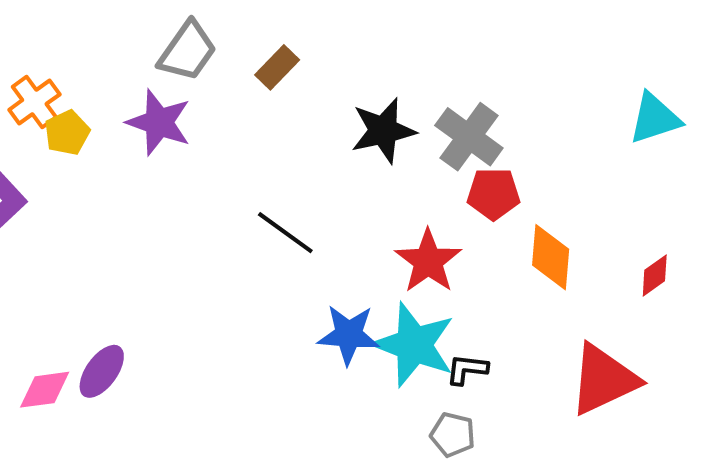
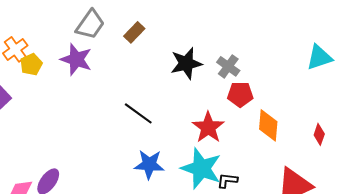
gray cross: (469, 137) -> (228, 66), size x0.7
red diamond: (655, 275) -> (319, 134), turned -35
blue star: (349, 335) -> (149, 164), moved

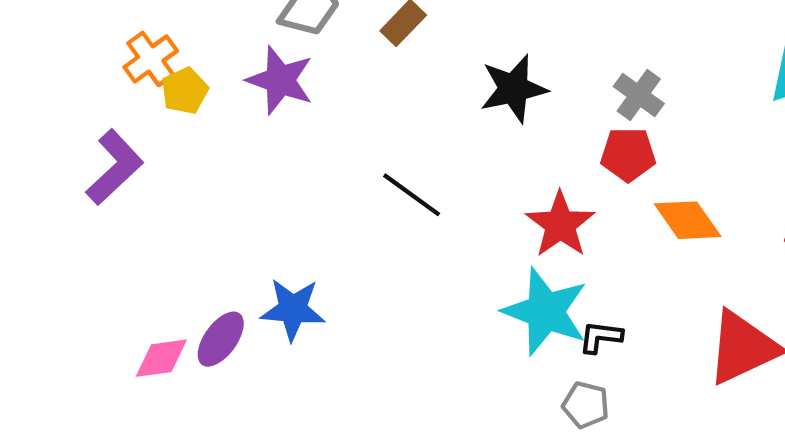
gray cross: (228, 66) -> (639, 95), moved
orange diamond: (268, 125) -> (688, 220), turned -40
blue star: (149, 164) -> (293, 309), moved

